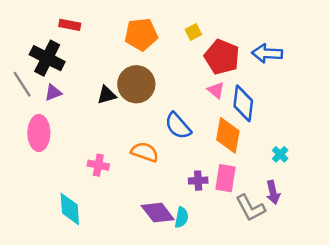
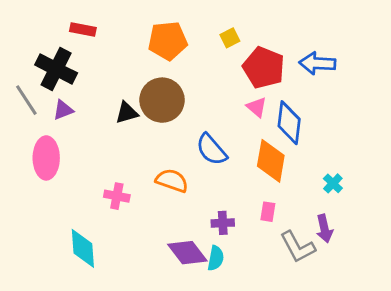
pink rectangle: (225, 178) -> (268, 212), size x0.6
purple cross: (198, 181) -> (223, 223), moved

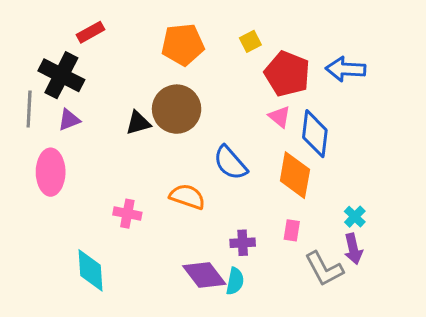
red rectangle: (83, 29) -> (91, 32), turned -40
gray line: (26, 100) -> (29, 109), turned 36
cyan cross: (333, 183) -> (355, 217), moved

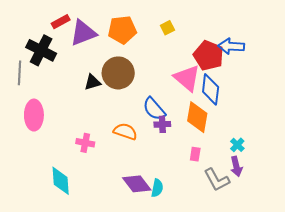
red pentagon: (287, 74) -> (209, 55), moved
pink triangle: (280, 117) -> (187, 78), size x1.8
purple triangle: (69, 120) -> (83, 33), moved, size x1.8
purple cross: (243, 243) -> (162, 124), moved

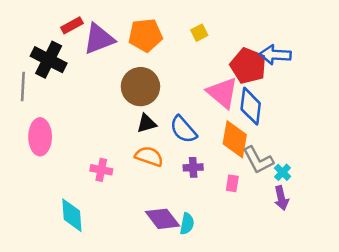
black triangle: (92, 82) -> (147, 123), moved
purple cross: (162, 124) -> (193, 167), moved
gray L-shape: (217, 180) -> (258, 160), moved

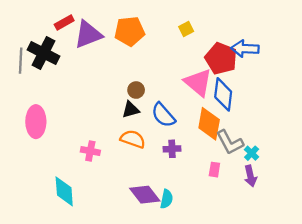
yellow square: (199, 33) -> (186, 29), moved
gray line: (23, 87) -> (21, 61), moved
brown circle: (140, 87) -> (136, 90), moved, size x0.5
pink rectangle: (232, 183) -> (214, 170), moved

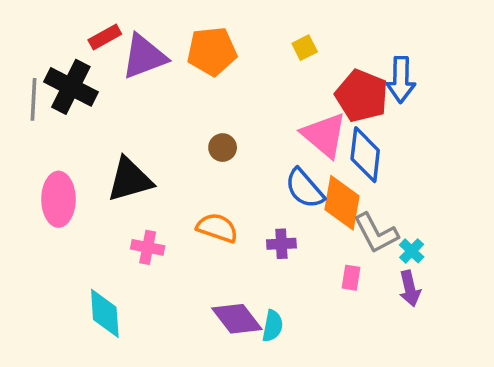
blue arrow: (245, 49) -> (401, 80), turned -92
black triangle: (131, 110) -> (130, 180), moved, size x1.6
blue semicircle: (163, 115) -> (305, 189), moved

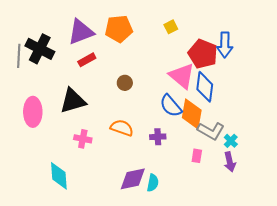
red rectangle: (105, 37) -> (87, 60), moved
gray L-shape: (376, 233) -> (211, 131), turned -32
purple diamond: (237, 319) -> (133, 179), turned -64

